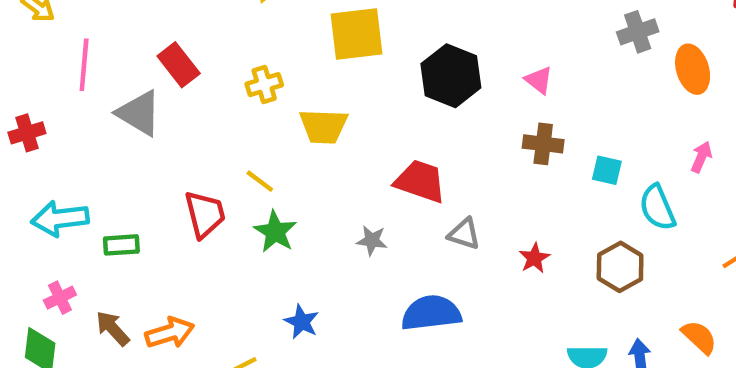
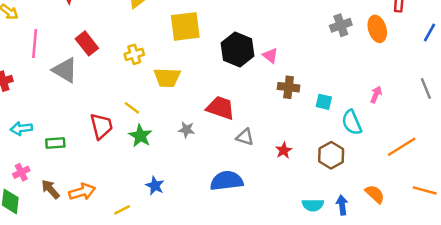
orange ellipse: (693, 69) -> (377, 29), moved
pink triangle: (539, 80) -> (270, 56), moved
cyan arrow: (60, 219) -> (21, 129), size x0.7
gray star: (372, 241) -> (186, 130), moved

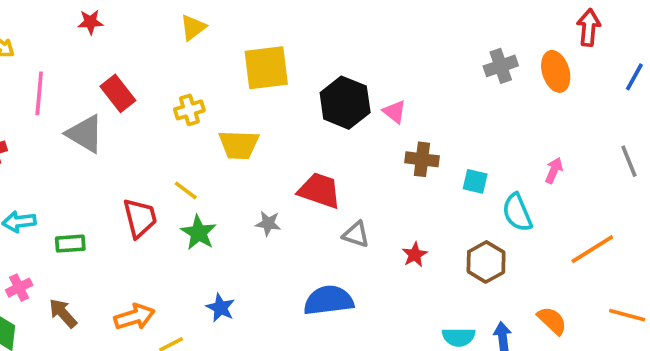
orange arrow: (82, 192) -> (134, 317), moved

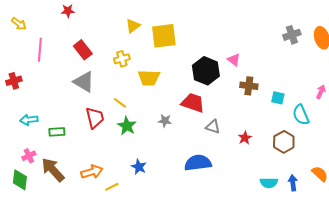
yellow triangle: (193, 27) -> (133, 26), moved
black hexagon: (345, 103) -> (206, 71), moved
gray triangle: (85, 134) -> (84, 82), moved
brown arrow: (63, 313) -> (53, 170), size x1.5

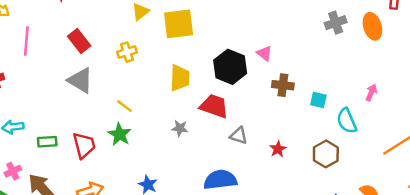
yellow trapezoid: (149, 78) -> (180, 78), moved, turned -90
red trapezoid: (95, 118) -> (84, 145), moved
green star: (127, 126) -> (120, 134), moved

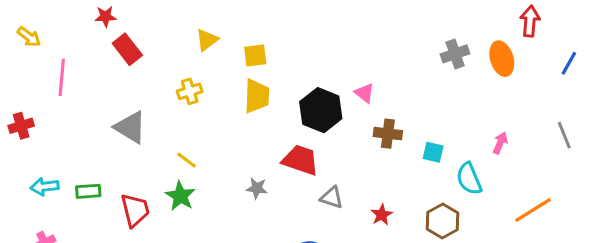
yellow square: (179, 24) -> (255, 56), size x0.6
red rectangle: (79, 41) -> (127, 49), moved
yellow trapezoid: (180, 78) -> (257, 96), moved
green rectangle: (47, 142) -> (88, 191), moved

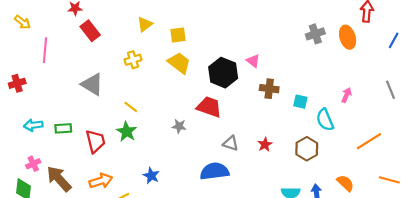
yellow trapezoid: (257, 96) -> (179, 63), turned -55
gray triangle: (332, 198) -> (231, 143), moved

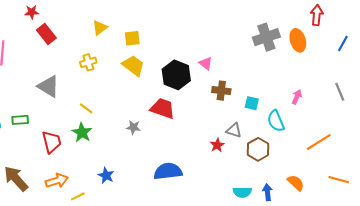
gray cross: (315, 34) -> (266, 37), size x1.4
green rectangle: (63, 128) -> (20, 120), moved
gray triangle: (231, 143) -> (234, 130), moved

